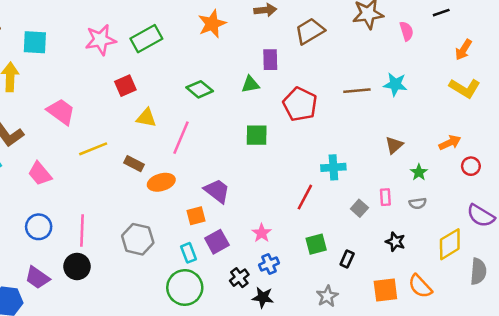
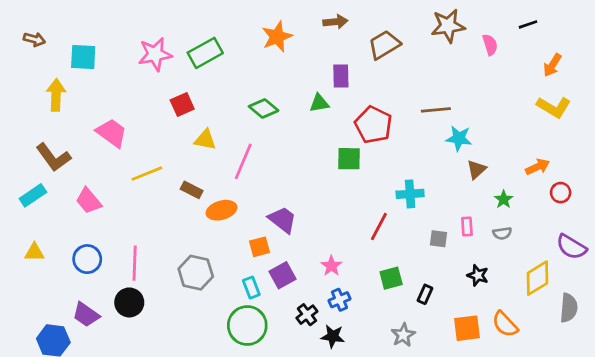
cyan star: (395, 84) -> (459, 138), moved
green square: (257, 135) -> (349, 159), moved
gray square: (359, 208) -> (439, 239), turned -35

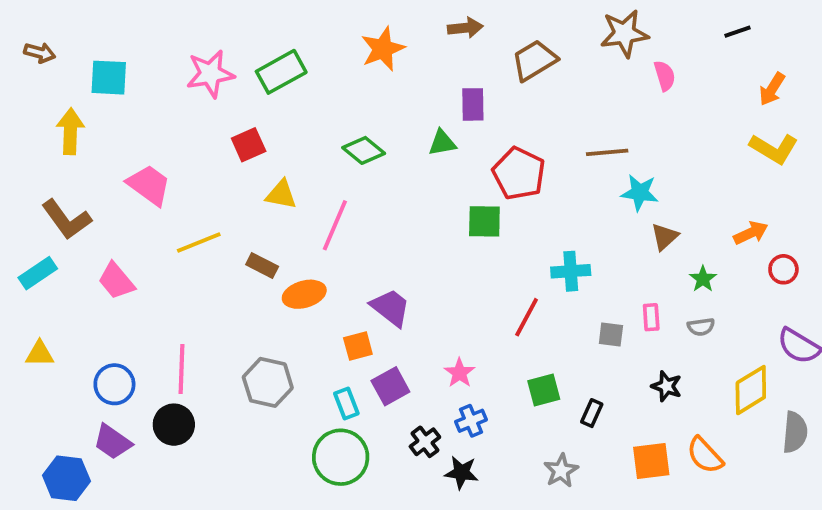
pink semicircle: (490, 45) -> (665, 76), moved
blue circle: (87, 259) -> (114, 384), moved

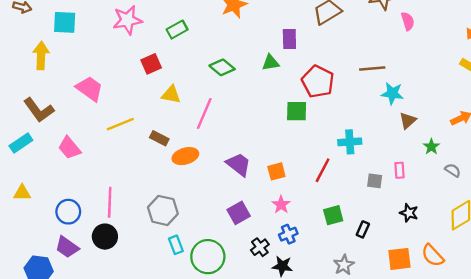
green rectangle: (281, 72) -> (177, 30), moved, size x0.7
gray semicircle: (701, 327) -> (453, 170), moved, turned -140
orange square: (358, 346) -> (276, 171), moved
cyan rectangle: (346, 403) -> (176, 245), moved

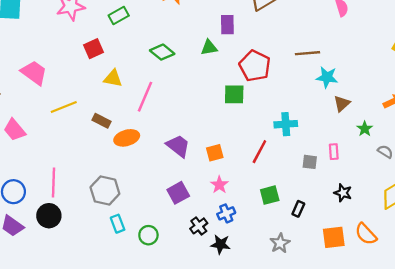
green circle: (208, 257) -> (148, 235), size x0.6

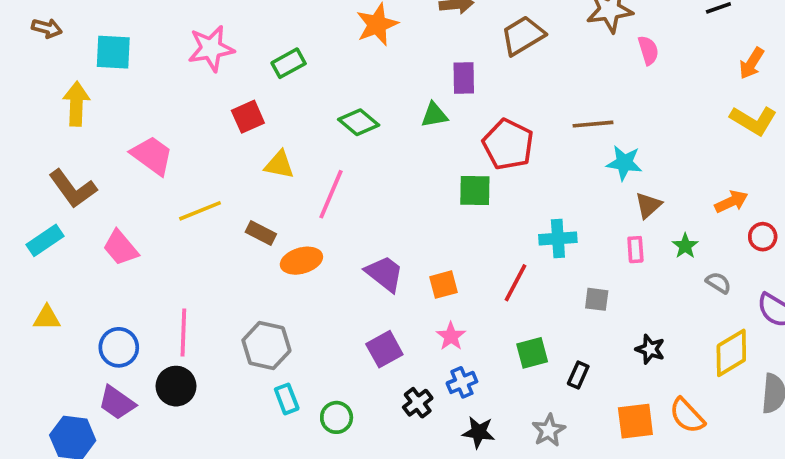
pink rectangle: (334, 152) -> (635, 250), moved
black star: (221, 244) -> (479, 432), moved

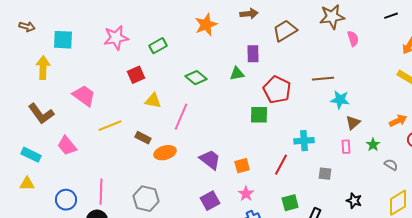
cyan rectangle: (45, 240) -> (31, 155), moved, turned 60

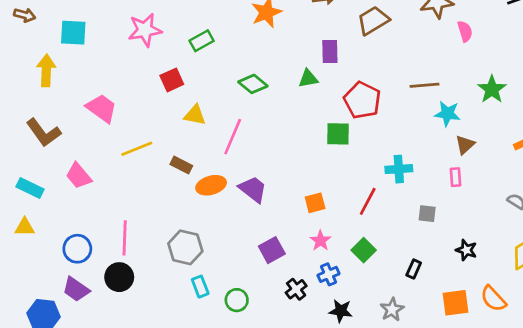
green star: (373, 145) -> (492, 89), moved, size x1.5
purple trapezoid: (210, 160) -> (253, 189), moved
green square: (290, 203) -> (364, 250), moved, turned -30

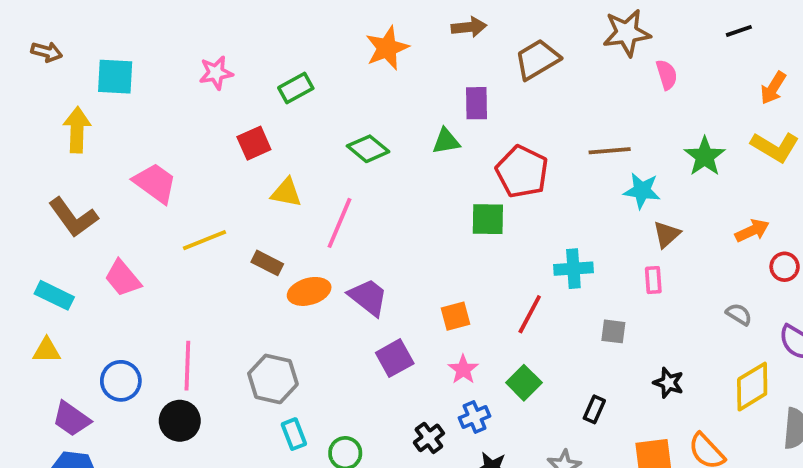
pink star: (145, 30) -> (216, 73), size x0.7
purple square: (272, 250) -> (395, 358), moved
purple trapezoid: (76, 289) -> (71, 419), moved

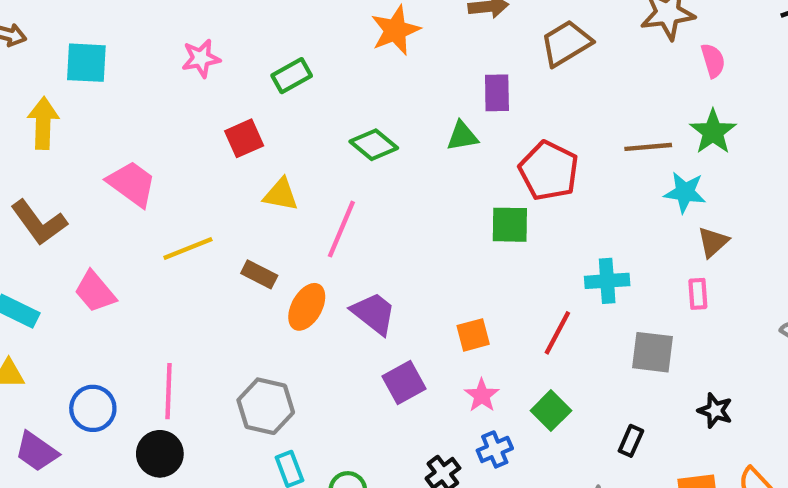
green star: (705, 156) -> (713, 132), moved
orange ellipse: (309, 291) -> (307, 307), turned -45
gray square: (613, 331) -> (652, 352), size x1.5

